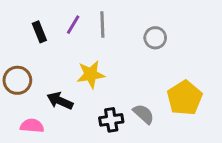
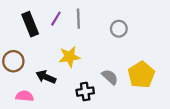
black rectangle: (39, 32) -> (30, 24), size x1.5
gray semicircle: (143, 114) -> (110, 77), moved

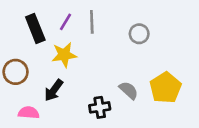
yellow star: (69, 57) -> (64, 55), moved
black arrow: (46, 77) -> (54, 90), turned -78

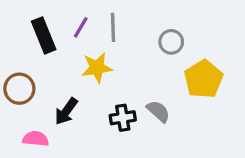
yellow star: (64, 55) -> (97, 68), moved
yellow pentagon: (165, 88) -> (203, 79), moved
black cross: (100, 107) -> (123, 118), moved

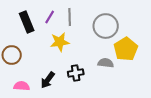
gray circle: (171, 42) -> (106, 26), size x1.6
black arrow: (66, 111) -> (48, 80), moved
gray semicircle: (158, 111) -> (106, 63), moved, turned -35

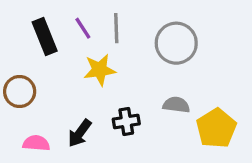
purple line: (50, 17) -> (83, 28), turned -64
yellow pentagon: (126, 49) -> (216, 128), moved

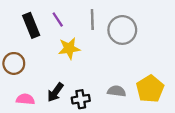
gray line: (116, 28) -> (92, 20), moved
gray semicircle: (176, 105) -> (117, 91), moved
black cross: (126, 121) -> (81, 99), moved

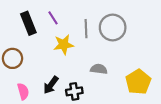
gray line: (92, 20) -> (86, 29), moved
gray semicircle: (117, 91) -> (99, 69), moved
pink semicircle: (25, 99) -> (23, 91), turned 70

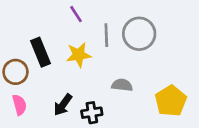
purple line: (53, 18) -> (76, 14), moved
black rectangle: (28, 23) -> (40, 52), moved
pink semicircle: (23, 91) -> (19, 105), moved

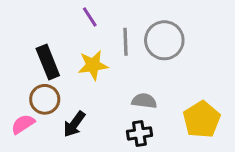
brown circle: (15, 72) -> (45, 99), moved
pink semicircle: (19, 105) -> (23, 124), turned -108
black cross: (92, 113) -> (139, 133), moved

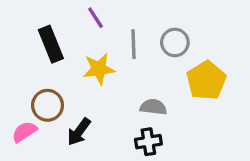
gray circle: (164, 40) -> (175, 42), size x0.7
black rectangle: (48, 62) -> (51, 44), moved
yellow pentagon: (202, 119) -> (206, 80), moved

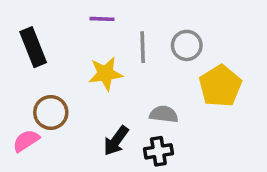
purple line: (95, 18) -> (102, 19), turned -55
black rectangle: (51, 44) -> (33, 47), moved
black arrow: (79, 132) -> (116, 141), moved

